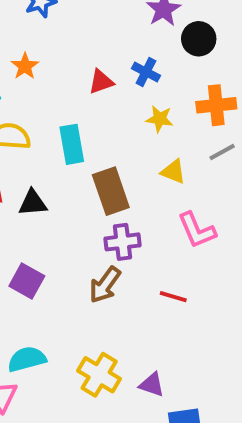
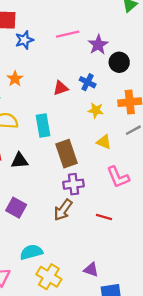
cyan semicircle: (27, 359) -> (31, 252), moved
yellow cross: (99, 375) -> (49, 277), moved

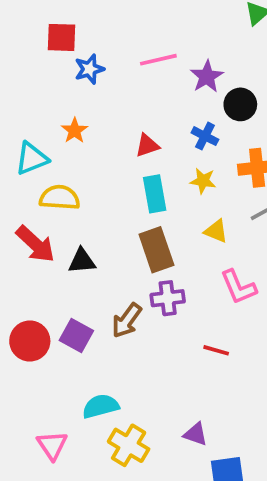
blue cross: (88, 82) -> (205, 136), moved
cyan rectangle: (43, 126) -> (155, 194), moved
brown arrow: (63, 210) -> (127, 321), moved

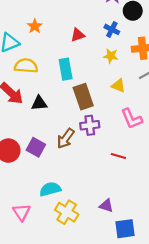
cyan rectangle: (155, 194) -> (66, 69), moved

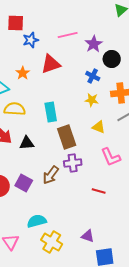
red triangle: (78, 35) -> (51, 64), moved, size x1.5

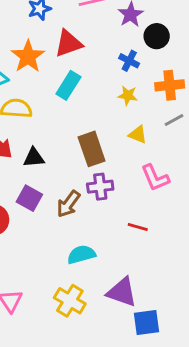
orange star: (23, 73) -> (28, 56), size x1.6
cyan rectangle: (51, 112) -> (68, 85), moved, turned 42
purple square: (24, 183) -> (29, 198), moved
cyan semicircle: (37, 221) -> (81, 255), moved
purple triangle: (88, 236) -> (122, 292), size x1.6

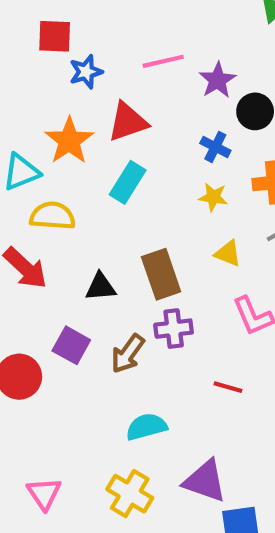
black triangle: (34, 158) -> (101, 287), moved

